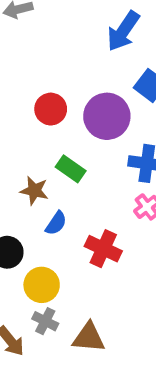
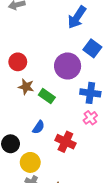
red circle: (51, 109) -> (18, 62), moved
brown star: (34, 191) -> (26, 87), moved

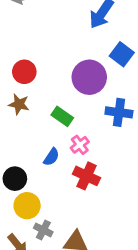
brown star: (26, 87) -> (19, 104), moved
pink cross: (90, 118) -> (80, 145), moved
yellow circle: (30, 162) -> (27, 206), moved

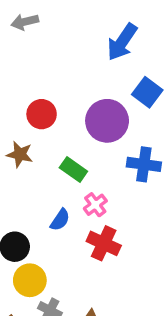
red circle: (24, 72) -> (42, 114), moved

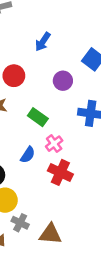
blue arrow: (122, 42) -> (43, 42), moved, size x0.7
purple circle: (107, 121) -> (63, 81), size x0.6

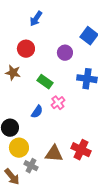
blue arrow: (43, 42) -> (36, 19), moved
red cross: (60, 172) -> (81, 150), moved
brown triangle: (50, 234) -> (54, 154), moved

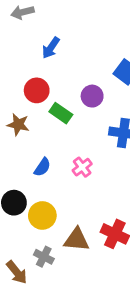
green rectangle: (45, 82) -> (61, 113), moved
blue semicircle: (37, 112) -> (42, 167), moved
yellow circle: (19, 148) -> (42, 215), moved

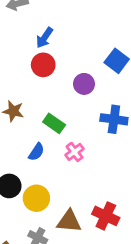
red circle: (37, 90) -> (43, 65), moved
green rectangle: (61, 113) -> (54, 123), moved

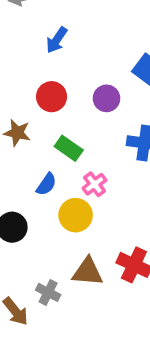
red circle: (43, 65) -> (52, 97), moved
yellow circle: (36, 198) -> (76, 215), moved

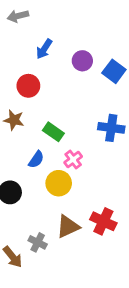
red circle: (52, 97) -> (28, 86), moved
purple circle: (106, 98) -> (82, 61), moved
brown triangle: (88, 272) -> (68, 227), turned -30

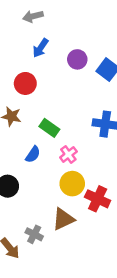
gray arrow: (18, 16) -> (33, 16), moved
yellow circle: (59, 183) -> (72, 184), moved
red cross: (103, 221) -> (98, 199), moved

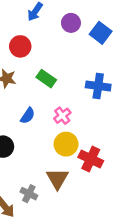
green rectangle: (49, 128) -> (46, 79), moved
brown triangle: (63, 219) -> (57, 179), turned -35

